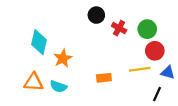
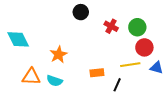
black circle: (96, 15) -> (81, 12), moved
cyan diamond: (39, 42) -> (18, 39), moved, turned -40
black line: (157, 94) -> (117, 85), moved

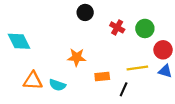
red circle: (144, 47) -> (163, 50), moved
orange star: (59, 55) -> (77, 57), moved, turned 30

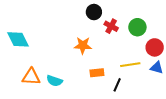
black circle: (85, 12) -> (94, 12), moved
orange star: (77, 57) -> (83, 45), moved

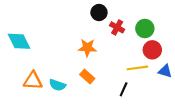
red circle: (155, 47) -> (152, 50), moved
orange rectangle: (97, 73) -> (87, 76), moved, turned 48

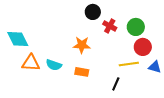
orange rectangle: (87, 76) -> (82, 72), turned -32
orange triangle: (33, 81) -> (31, 63), moved
cyan semicircle: (57, 85) -> (54, 65), moved

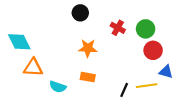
black circle: (93, 12) -> (80, 13), moved
yellow line: (129, 64) -> (147, 86), moved
cyan semicircle: (54, 65) -> (58, 87), moved

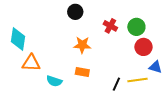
cyan diamond: (19, 42) -> (18, 39), turned 35

